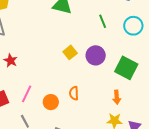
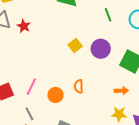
red star: (11, 61) -> (24, 26), moved
orange arrow: (117, 97) -> (121, 91), turned -88

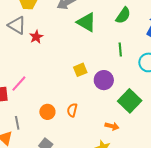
pink line: (31, 87) -> (19, 84), moved

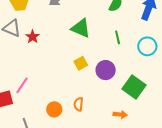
green triangle: (86, 22) -> (81, 28), moved

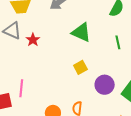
purple circle: (106, 70) -> (105, 85), moved
pink line: (22, 85) -> (21, 88), turned -30

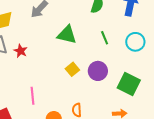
purple circle: (105, 85) -> (98, 71), moved
pink line: (21, 88) -> (33, 96), moved

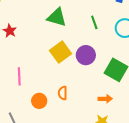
yellow square: (72, 69) -> (60, 52), size x1.5

